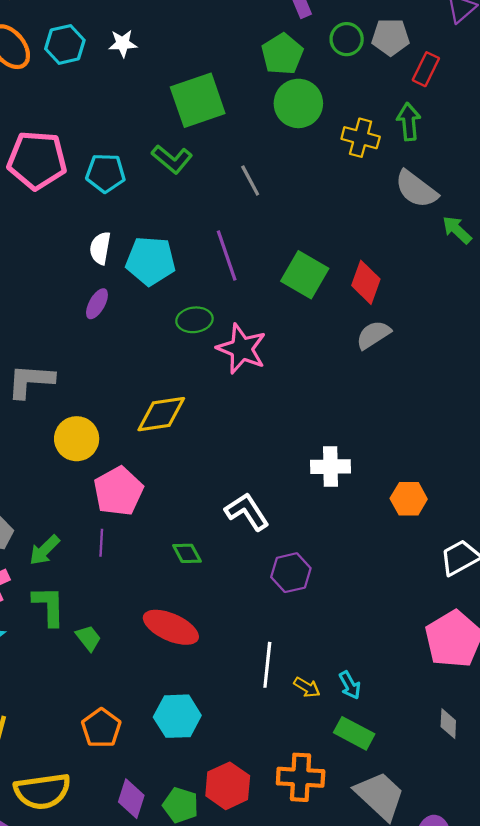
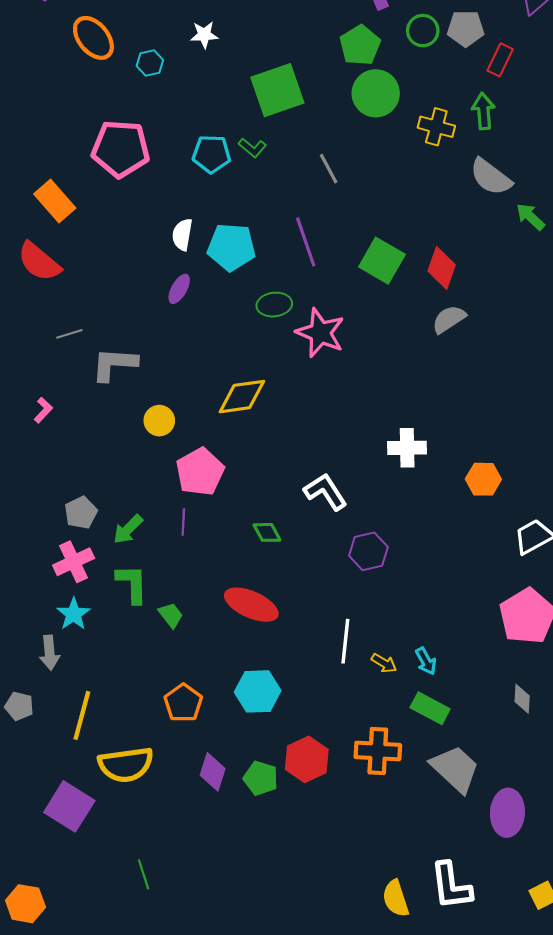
cyan hexagon: (65, 44) -> (150, 63), moved, size x0.7
green L-shape: (172, 159) -> (252, 148), size x0.7
cyan pentagon: (106, 173) -> (212, 154), moved
yellow circle: (77, 439) -> (159, 421), size x0.7

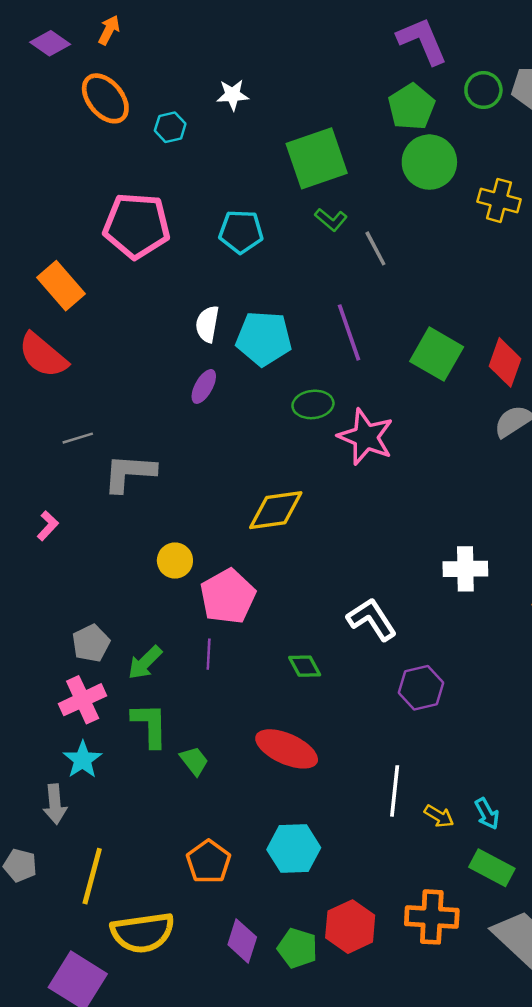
green L-shape: (252, 148) -> (331, 220), moved
yellow circle: (159, 421) -> (175, 560), moved

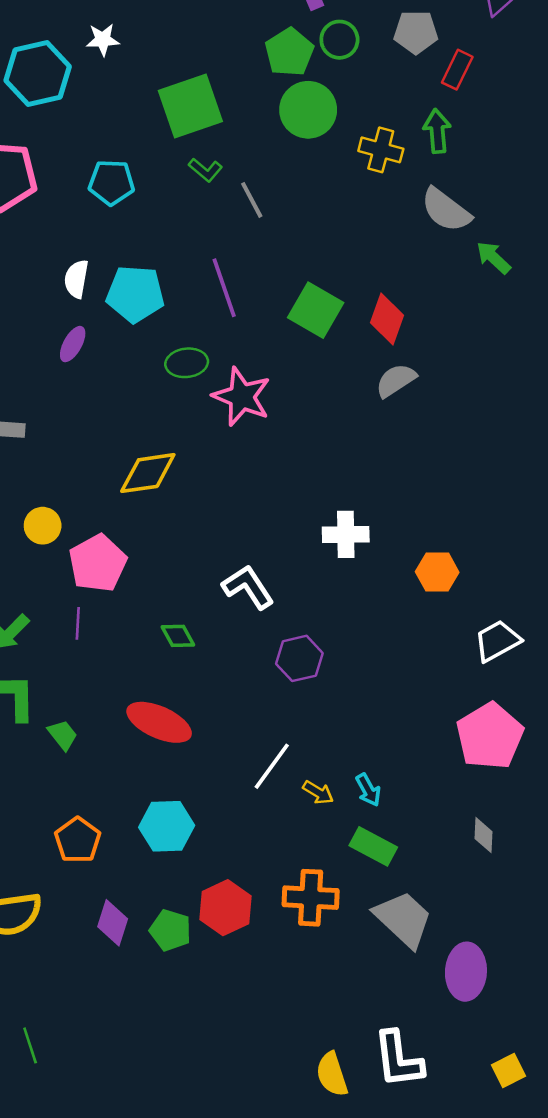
green circle: (483, 90) -> (339, 40), moved
cyan hexagon: (170, 127) -> (38, 73), size x2.0
white line: (395, 791) -> (272, 766), turned 30

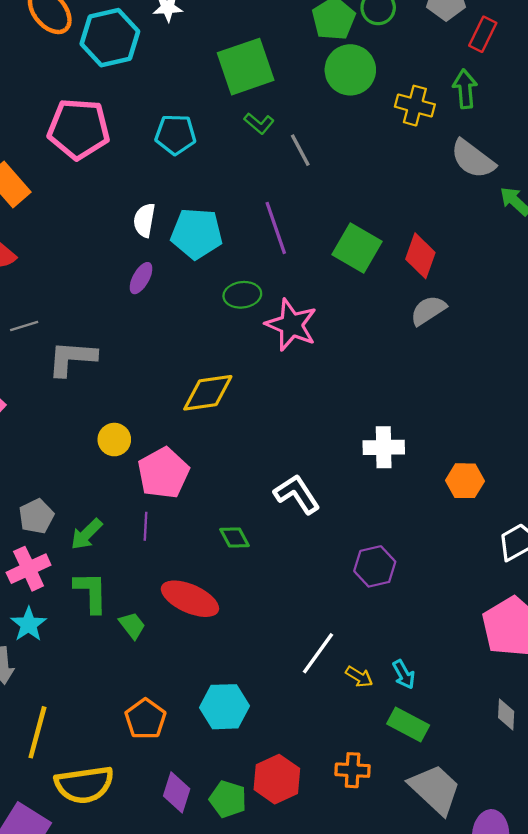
purple hexagon: (299, 658) -> (375, 566), moved
red ellipse: (159, 722) -> (190, 599), moved
orange cross: (311, 898) -> (353, 770), size x0.7

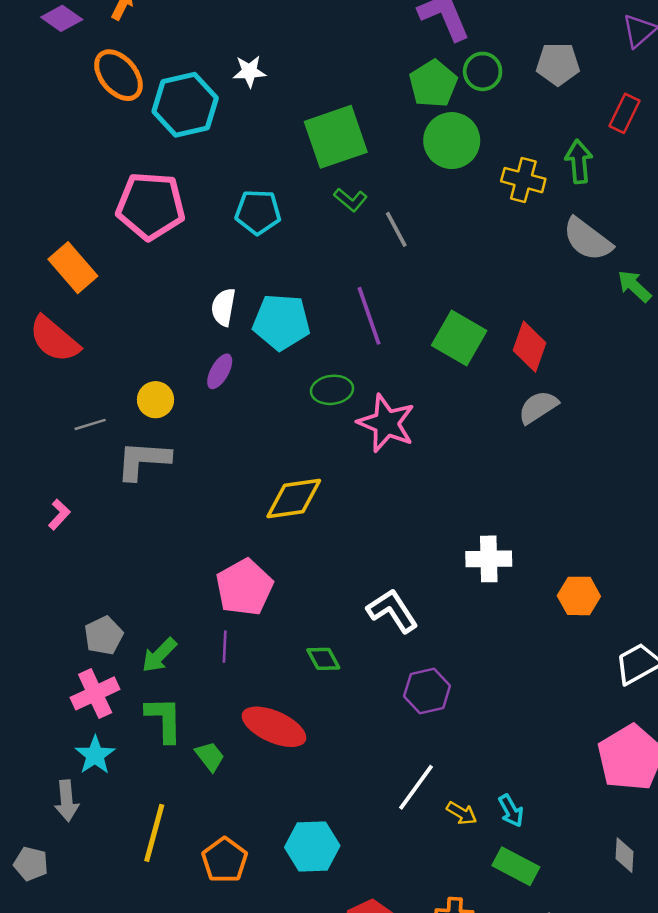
red rectangle: (483, 34) -> (625, 113), moved
yellow circle: (114, 440) -> (156, 400), moved
purple hexagon: (375, 566) -> (427, 691), moved
yellow line: (37, 732) -> (154, 833), moved

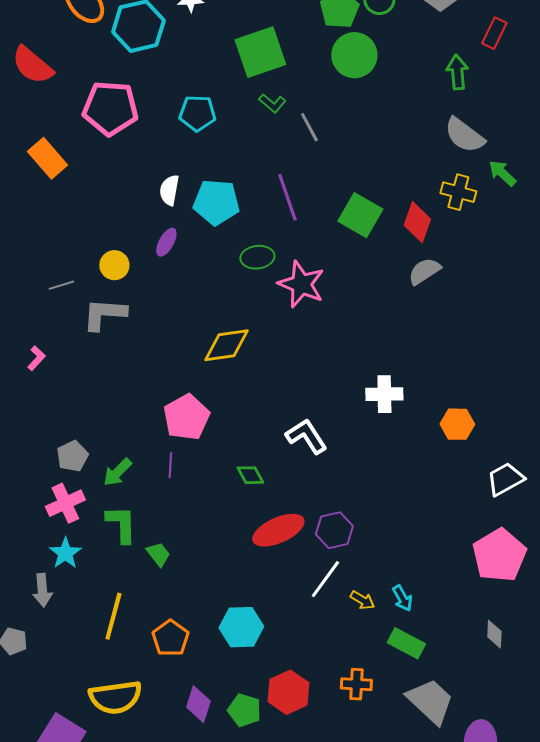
yellow cross: (523, 180) -> (458, 192), moved
red semicircle: (54, 339) -> (32, 65), moved
purple hexagon: (427, 691) -> (334, 530), moved
red ellipse: (274, 727) -> (278, 530), moved, turned -48

